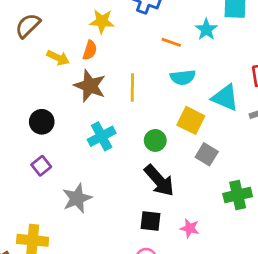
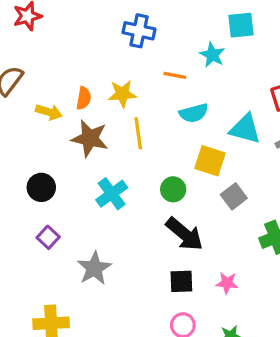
yellow star: (102, 21) -> (122, 94), moved
gray square: (207, 154) -> (234, 196), turned 30

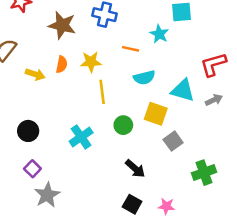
brown star: (90, 138) -> (62, 25), moved
green circle: (173, 189) -> (123, 125), moved
black arrow: (184, 234) -> (135, 169), size x0.7
gray star: (94, 268) -> (47, 195), moved
black square: (181, 281) -> (132, 204), turned 30

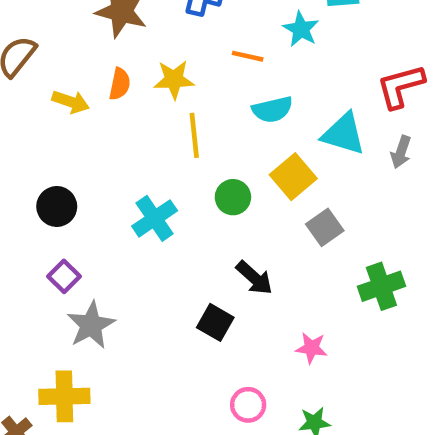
gray arrow: (214, 100) -> (401, 152), turned 133
yellow square: (156, 114) -> (293, 177), turned 30
black square: (132, 204) -> (215, 322), moved

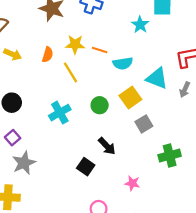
orange line: (248, 56) -> (100, 50), moved
orange semicircle: (120, 84) -> (48, 55), moved
yellow arrow: (71, 102) -> (13, 54), moved
yellow line: (194, 135) -> (70, 72), moved, turned -30

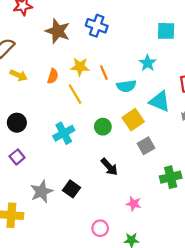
cyan star: (140, 25) -> (148, 63), moved
orange line: (100, 50) -> (104, 73), turned 48
gray star: (24, 163) -> (42, 192), moved
black square: (86, 167) -> (72, 189), moved

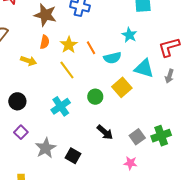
yellow star: (80, 67) -> (69, 45), turned -30
yellow arrow: (19, 75) -> (28, 61), moved
orange semicircle: (53, 76) -> (45, 42), moved
gray square: (146, 146) -> (137, 137), moved
gray star: (42, 192) -> (46, 148), moved

